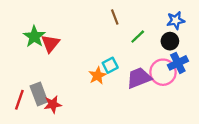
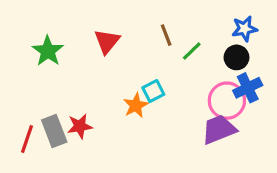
brown line: (115, 17) -> (166, 35), moved
red triangle: (50, 43) -> (107, 41), moved
purple trapezoid: (139, 78) -> (219, 129), moved
red star: (53, 104) -> (80, 126), moved

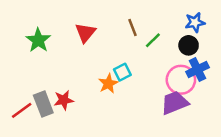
red line: (27, 139) -> (22, 110), turned 35

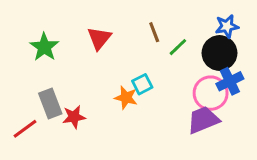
black circle: (189, 45) -> (219, 53), size x1.5
orange star: (108, 84) -> (126, 98), turned -30
gray rectangle: (43, 104) -> (50, 104), moved

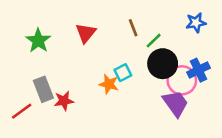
black circle: (219, 53) -> (163, 64), moved
purple trapezoid: (203, 120) -> (175, 103), turned 76

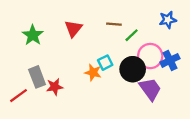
brown line: (133, 28) -> (114, 24), turned -64
black circle: (163, 64) -> (133, 69), moved
pink circle: (182, 80) -> (150, 56), moved

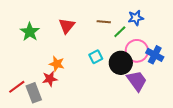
blue star: (168, 20) -> (136, 18), moved
blue cross: (170, 60) -> (155, 55), turned -36
orange star: (93, 72) -> (57, 64), moved
gray rectangle: (37, 77) -> (34, 93), moved

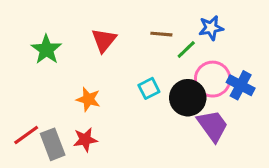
red star: (50, 79) -> (85, 140), moved

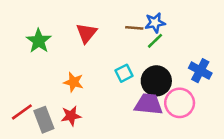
blue star: (211, 28) -> (155, 23), moved
pink circle: (213, 79) -> (180, 103), moved
purple trapezoid: (213, 126) -> (149, 104), moved, turned -48

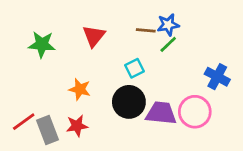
green star: (39, 41) -> (42, 44), turned -30
cyan square: (124, 73) -> (135, 68), moved
black circle: (156, 81) -> (129, 102), moved

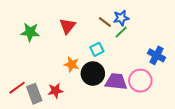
brown line: (146, 30) -> (105, 22), turned 32
orange star: (80, 89) -> (72, 64), moved

